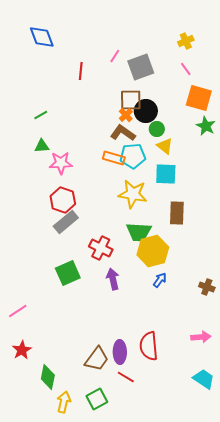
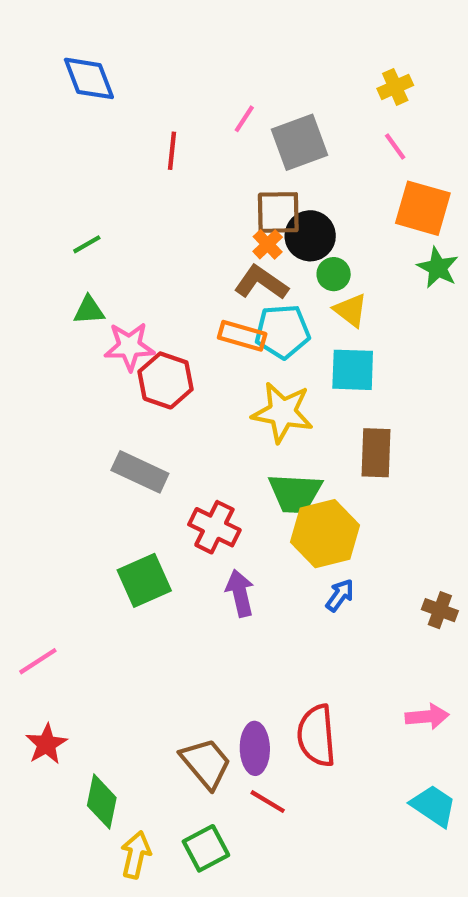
red hexagon: (63, 200) -> (166, 380), moved
gray rectangle: (66, 222) -> (140, 472), turned 65
brown trapezoid: (97, 359) -> (206, 763), turned -76

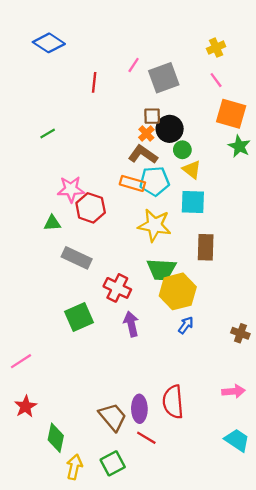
blue diamond: (89, 78) -> (49, 43), turned -36
brown square: (278, 212) -> (152, 116), size x0.7
green triangle: (89, 310) -> (52, 223), moved

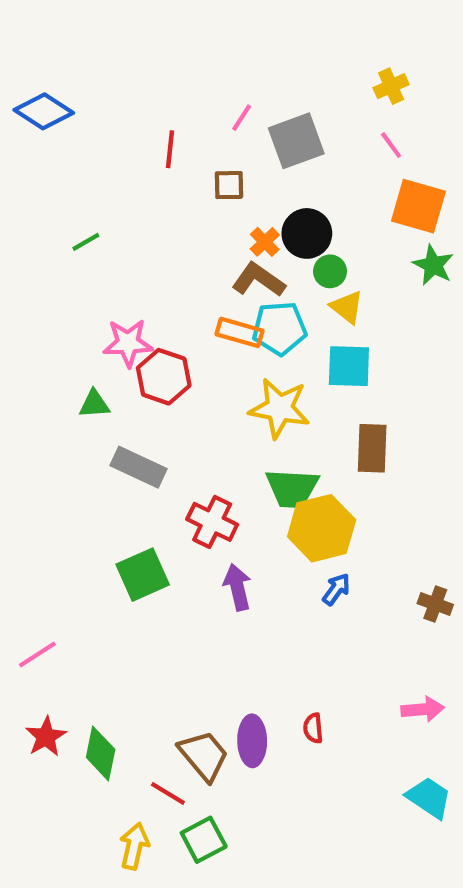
blue diamond: (49, 43) -> (44, 111), moved
brown square: (152, 116) -> (229, 185), moved
red semicircle: (173, 402) -> (313, 728), size x0.5
green diamond: (56, 438) -> (101, 753), moved
red line: (146, 438) -> (168, 793), moved

